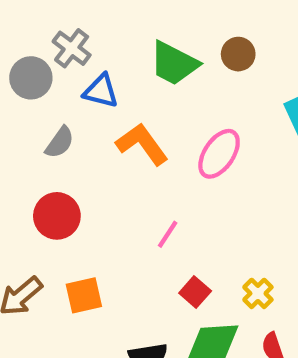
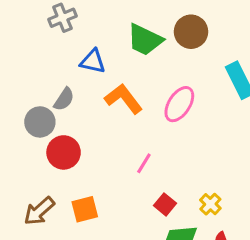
gray cross: (72, 48) -> (62, 18), moved, turned 32
brown circle: (238, 54) -> (191, 32), size x1.4
gray circle: (31, 78) -> (40, 122), moved

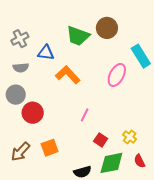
gray cross: (62, 18) -> (20, 39), moved
gray semicircle: (64, 99) -> (21, 68), moved, turned 56
pink ellipse: (179, 104) -> (117, 75), moved

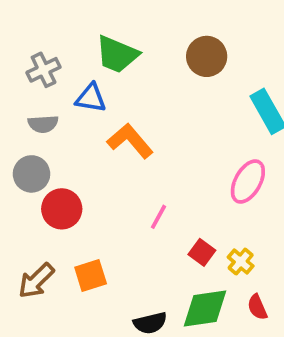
green trapezoid: (78, 36) -> (117, 54), moved
pink ellipse: (117, 75) -> (248, 182), moved
red square: (101, 140) -> (202, 252), moved

